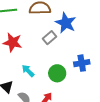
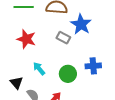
gray rectangle: (49, 38) -> (63, 38), turned 64

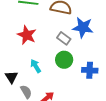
blue star: (81, 24) -> (83, 27), turned -30
green circle: (68, 74) -> (64, 60), moved

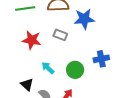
gray rectangle: (64, 38) -> (60, 35), moved
green circle: (64, 60) -> (75, 70), moved

